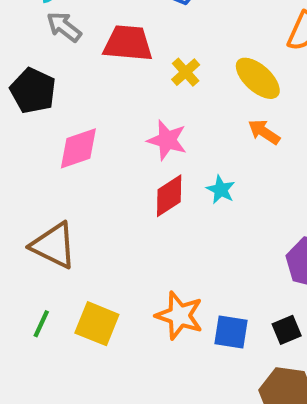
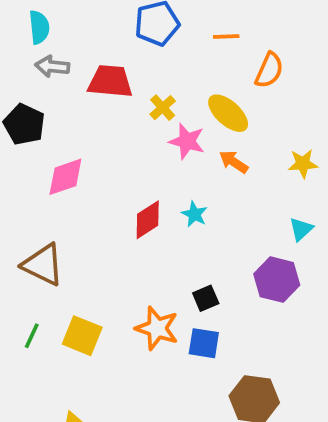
gray arrow: (64, 27) -> (52, 66), turned -32
pink star: (167, 140) -> (187, 141), moved
black square: (287, 330) -> (206, 298), moved

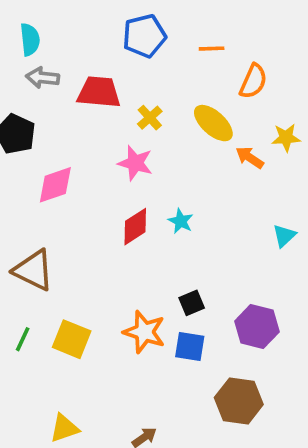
pink star: (187, 141) -> (135, 163), moved
orange arrow: (234, 162) -> (250, 158), moved
yellow star: (303, 164) -> (286, 138), moved
purple hexagon: (277, 280) -> (257, 327), moved

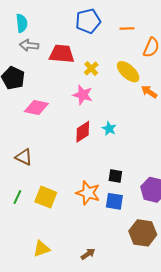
pink diamond: (55, 185) -> (36, 108), turned 30
brown triangle: (34, 270) -> (24, 157), size x0.7
black square: (192, 303) -> (115, 176), turned 32

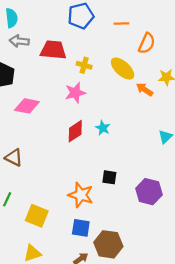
yellow cross: (91, 69) -> (84, 65), turned -32
pink star: (83, 95) -> (75, 93), turned -30
yellow square: (46, 197) -> (37, 216), moved
blue square: (114, 201) -> (81, 228), moved
brown hexagon: (143, 233) -> (108, 244), moved

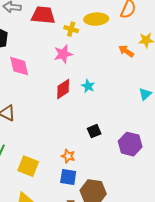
yellow ellipse: (123, 69) -> (96, 19), moved, turned -45
pink diamond: (27, 106) -> (19, 66), turned 65
black square: (109, 177) -> (94, 131), turned -32
orange star: (81, 195) -> (68, 156), moved, size x0.6

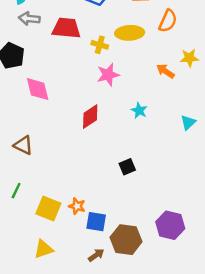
pink star: (63, 54) -> (108, 75), moved
cyan star: (88, 86) -> (139, 111), moved
purple hexagon: (130, 144) -> (170, 225), moved
orange star: (68, 156) -> (77, 206), moved

